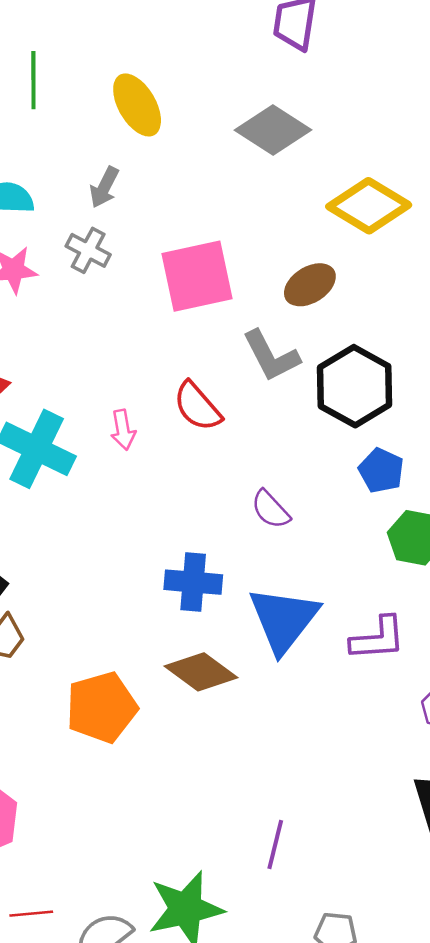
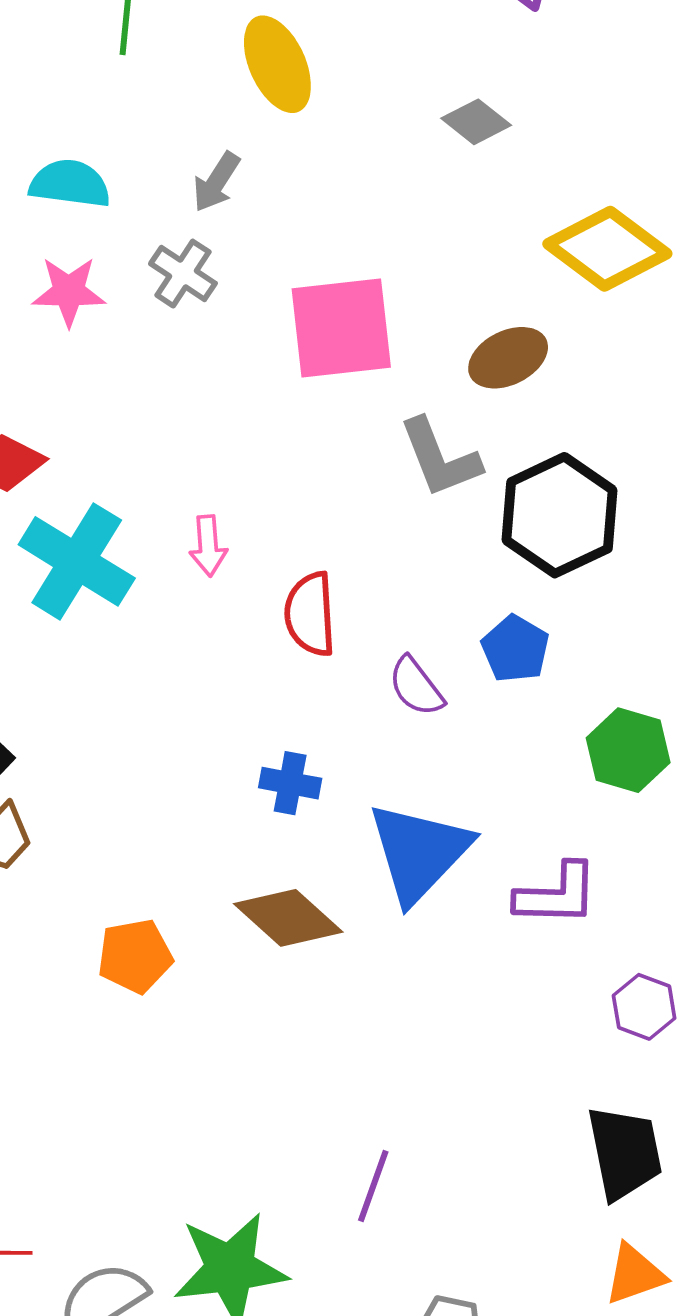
gray diamond: (273, 130) -> (476, 122), size x0.6
red semicircle: (197, 406) -> (310, 614), moved, turned 32
blue pentagon: (381, 471) -> (515, 649), moved
blue cross: (193, 582) -> (290, 783), size x0.7
orange pentagon: (102, 707) -> (135, 956), size x0.7

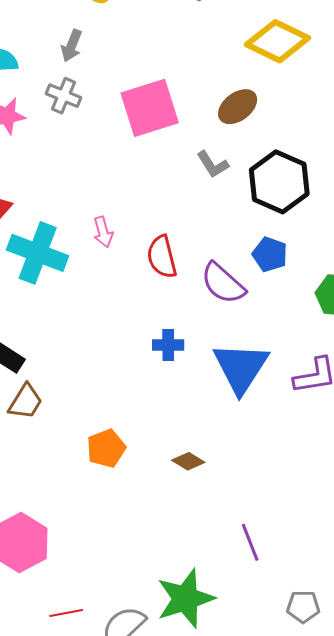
gray L-shape: (440, 458) -> (213, 164), size x0.7
purple semicircle: (416, 686) -> (223, 283), size x1.4
brown diamond: (288, 918) -> (188, 461), moved, size x0.6
purple line: (373, 1186) -> (250, 542), turned -30

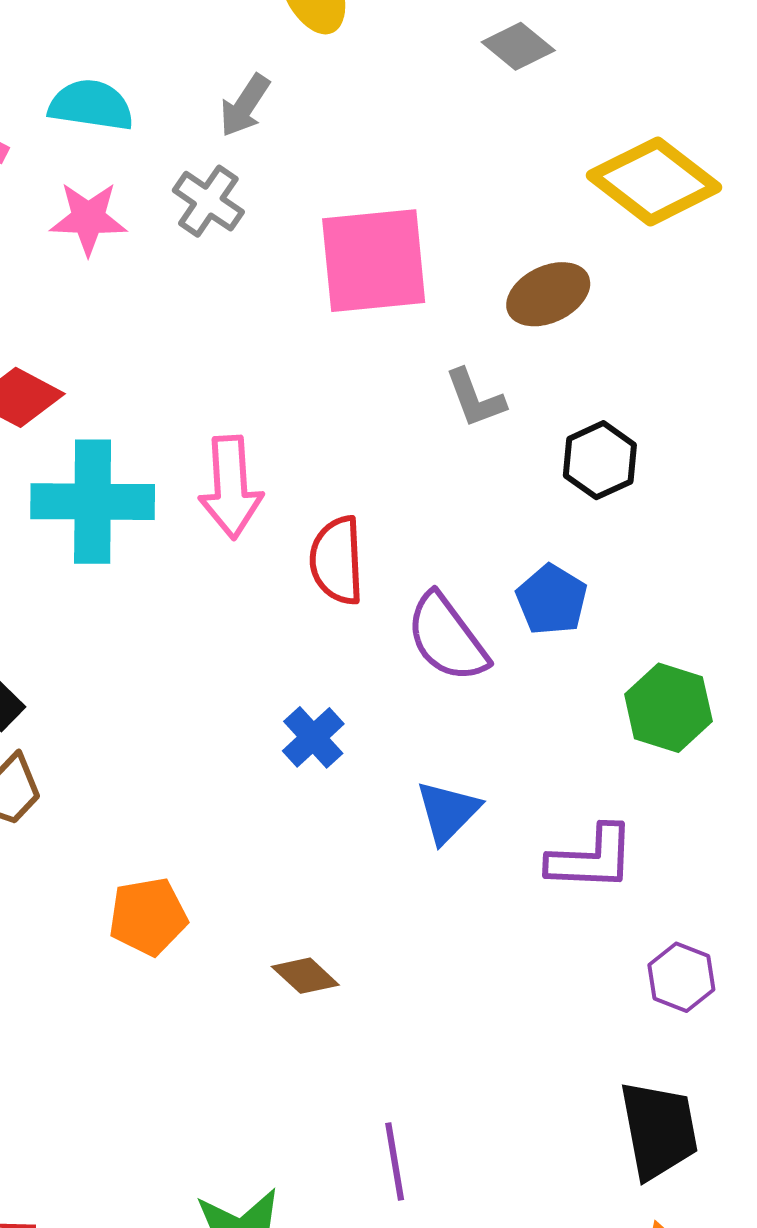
black hexagon: (279, 182) -> (600, 460), size x0.6
pink arrow: (103, 232) -> (231, 487), size x1.6
cyan cross: (38, 253) -> (93, 502), turned -32
blue cross: (168, 345) -> (313, 737), turned 36
blue triangle: (241, 368) -> (448, 812), size x0.6

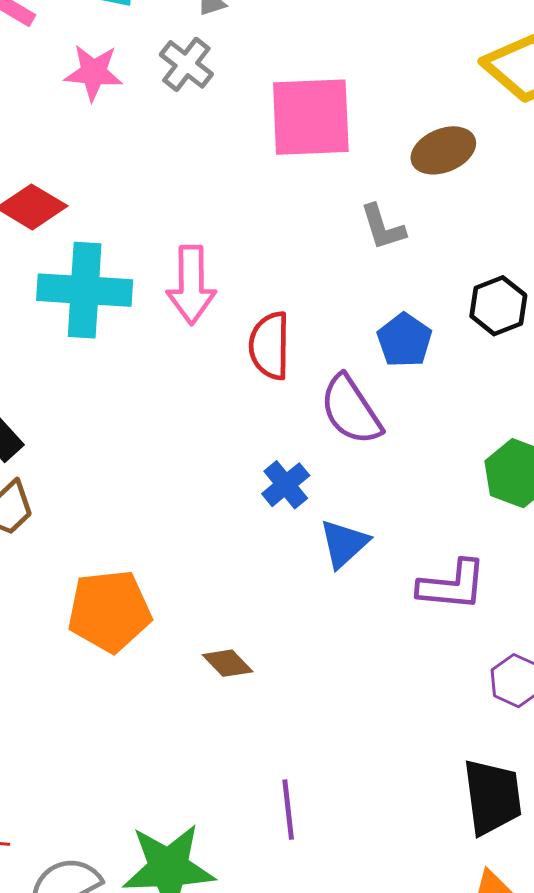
black hexagon: (600, 460) -> (498, 306), moved
blue pentagon: (552, 600) -> (404, 340), moved
blue cross: (313, 737) -> (286, 485), moved
orange pentagon: (148, 916) -> (109, 611), size x1.4

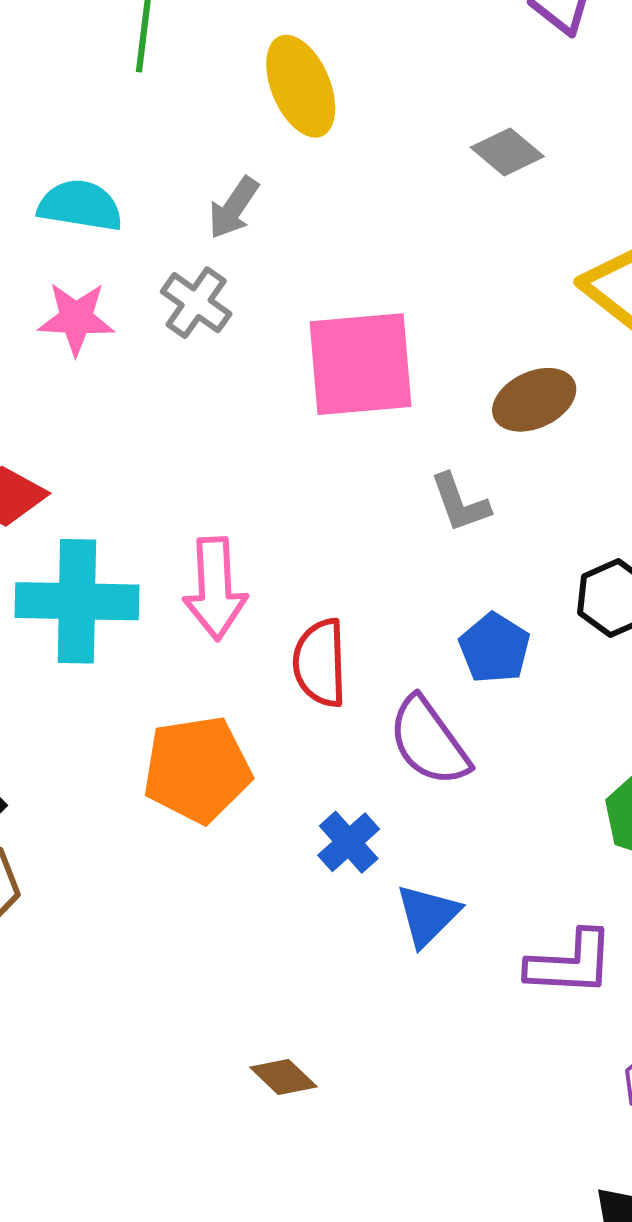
orange pentagon: (109, 611) -> (197, 769), moved

